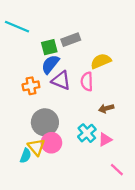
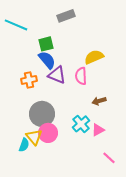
gray rectangle: (71, 40) -> (66, 16), moved
blue semicircle: (50, 64) -> (47, 60), turned 102

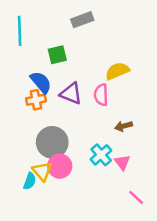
cyan line: (16, 25) -> (20, 31), turned 65
blue semicircle: (47, 60) -> (41, 82), moved
pink triangle: (98, 130) -> (122, 162), turned -40

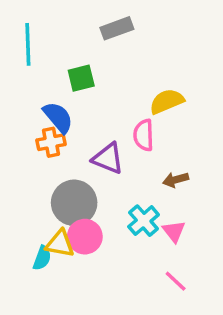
purple triangle: (71, 94) -> (108, 158), moved
yellow triangle: (42, 171) -> (60, 244), turned -40
pink line: (136, 197) -> (176, 281), moved

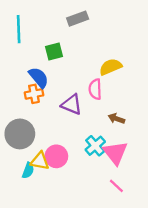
brown arrow: (176, 180) -> (116, 119), turned 35
gray circle: (74, 203) -> (20, 134), moved
pink triangle: (174, 231) -> (115, 153), size x1.6

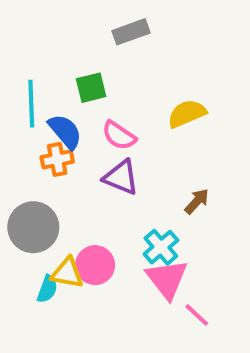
cyan line: (19, 29) -> (31, 104), moved
pink semicircle: (95, 89) -> (119, 136), moved, turned -54
brown arrow: (116, 119) -> (197, 201), turned 112
pink triangle: (115, 153) -> (167, 279), moved

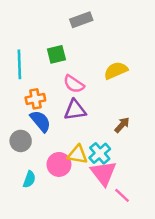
blue semicircle: (65, 132) -> (40, 121), moved
purple triangle: (121, 177) -> (75, 110), turned -30
gray circle: (33, 227) -> (21, 141), size x0.7
yellow triangle: (67, 273) -> (78, 155), moved

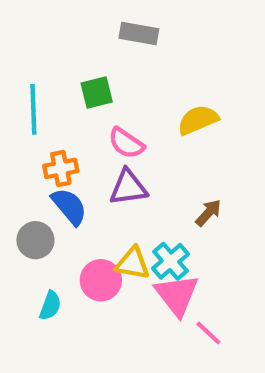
gray rectangle: (81, 20) -> (139, 33), turned 30

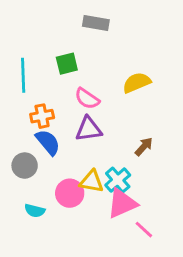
pink triangle: (177, 295) -> (122, 203), turned 44
cyan semicircle: (50, 306) -> (35, 211), turned 84

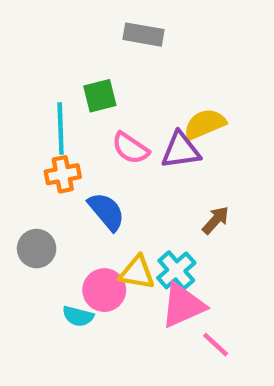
cyan line: (23, 75) -> (61, 128), moved
purple triangle: (89, 129) -> (181, 150), moved
blue semicircle: (48, 142) -> (106, 211), moved
cyan semicircle: (35, 211) -> (78, 316), moved

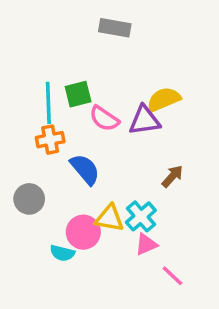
green square: (100, 96) -> (78, 94), moved
pink triangle: (183, 305) -> (146, 244), size x0.6

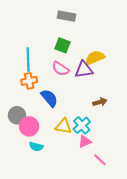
green square: (78, 94) -> (62, 45), moved, turned 35
brown arrow: (172, 176) -> (100, 102), turned 32
pink circle: (83, 232) -> (29, 126), moved

